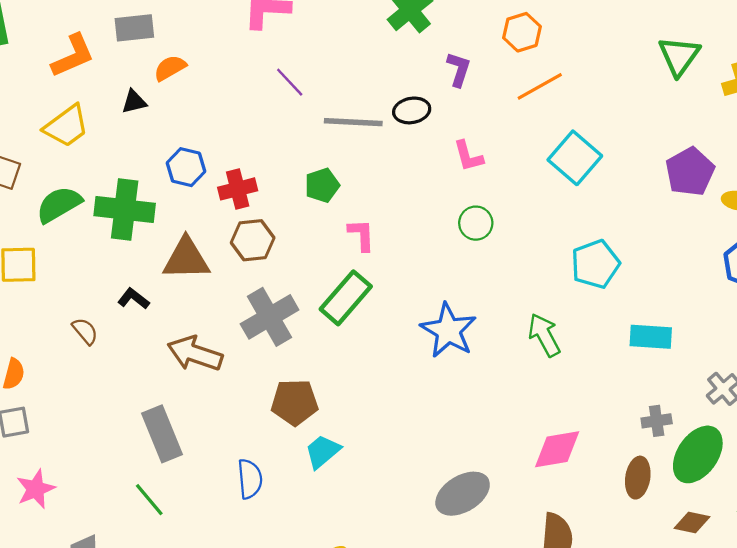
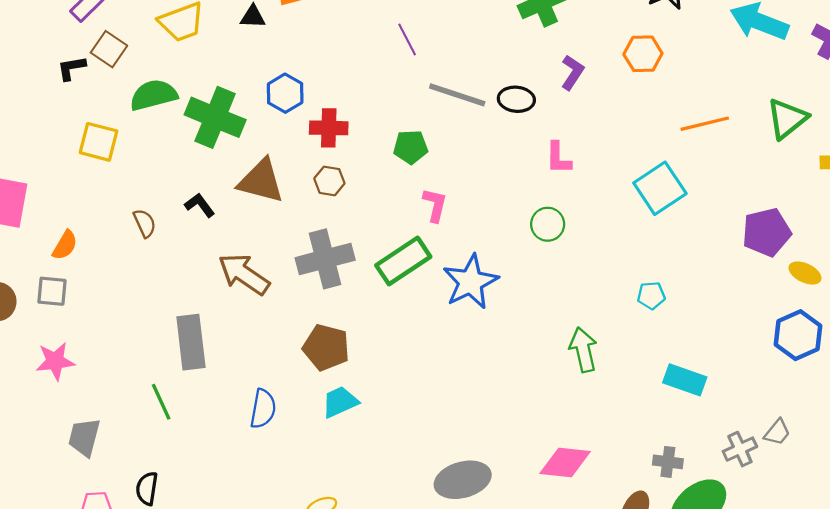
orange line: (540, 86) -> (705, 124), moved
brown hexagon: (253, 240) -> (329, 181), size x0.7
cyan pentagon: (595, 264) -> (651, 295), size x0.6
blue star: (448, 330) -> (470, 282), moved

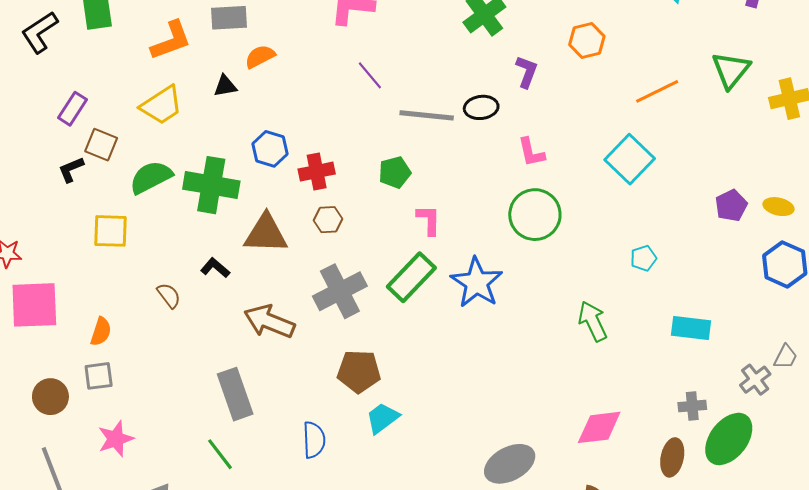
green circle: (548, 224) -> (535, 215), size x1.6
purple pentagon: (767, 232) -> (731, 206), moved, size x0.7

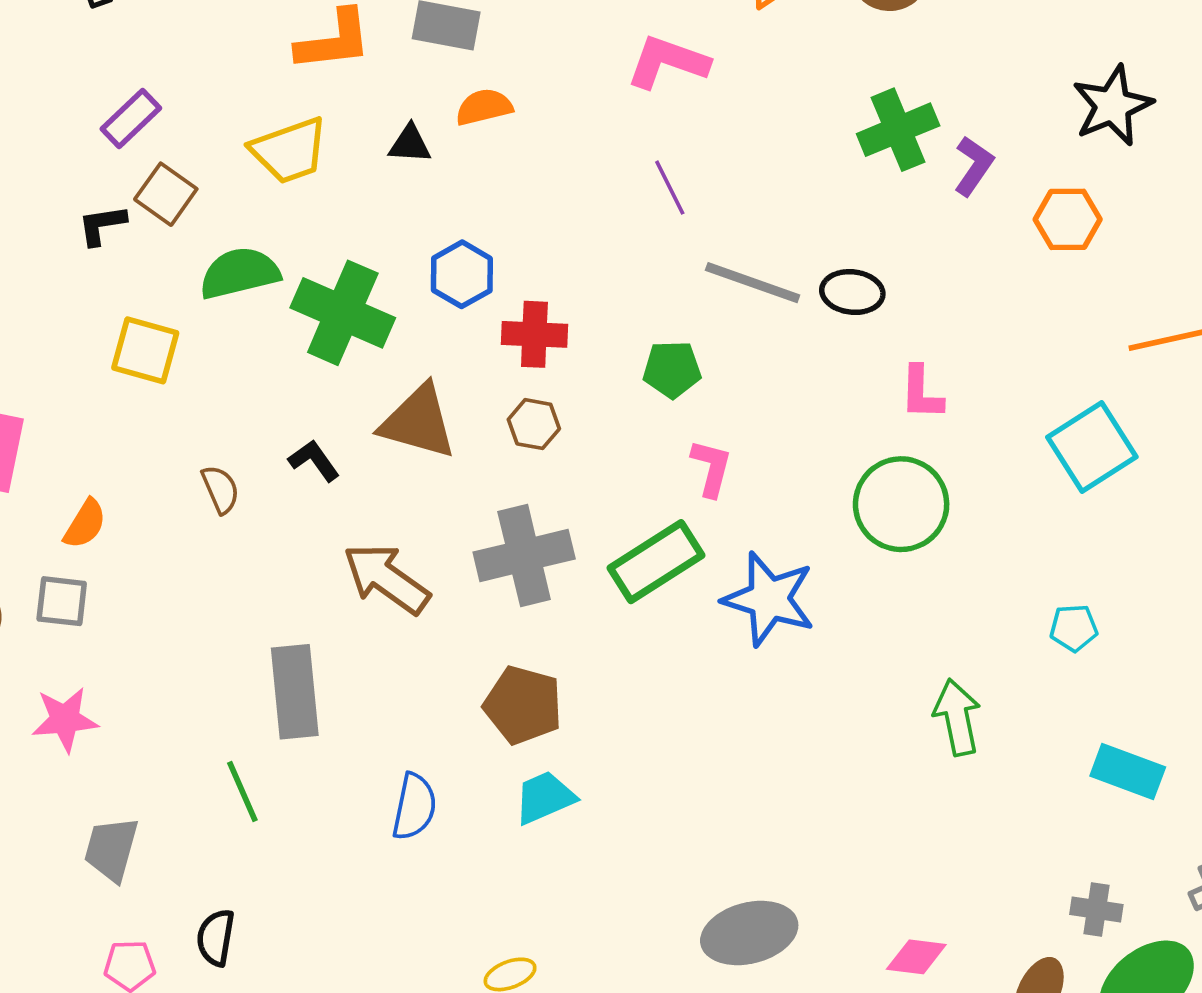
purple L-shape: (527, 72) -> (974, 166), moved
blue star: (477, 283) -> (769, 599), turned -30
pink diamond: (599, 427) -> (916, 957), moved, size x0.7

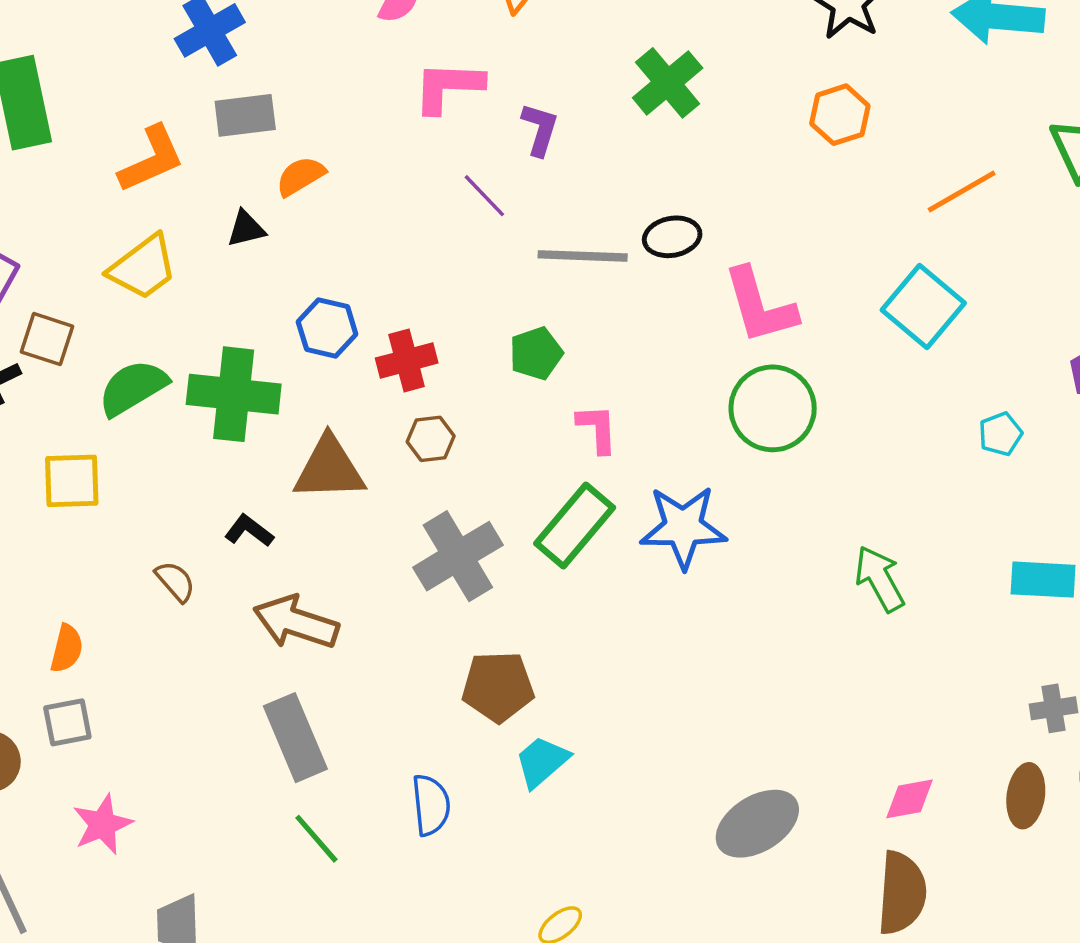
purple L-shape: (974, 166) -> (540, 129), moved
pink L-shape: (921, 393) -> (760, 306), size x1.6
brown arrow: (386, 579) -> (296, 622), moved
cyan pentagon: (1074, 628) -> (1000, 434), moved
green line: (242, 791) -> (316, 839), moved

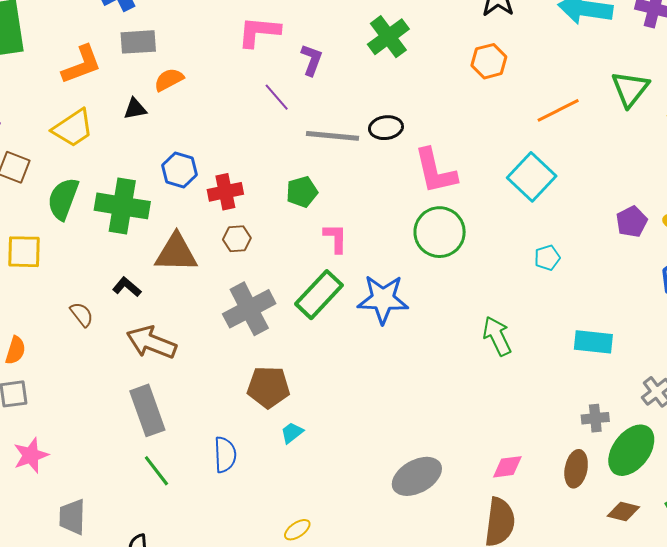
green semicircle: (133, 388) -> (63, 199), turned -42
cyan pentagon: (1000, 434) -> (547, 258), moved
cyan trapezoid: (542, 762) -> (292, 433), size x0.7

